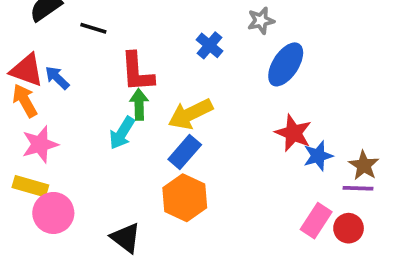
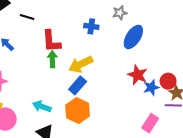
blue cross: (209, 45) -> (91, 26), turned -32
cyan arrow: (122, 133) -> (42, 106), moved, turned 78
red circle: (349, 228) -> (168, 81), moved

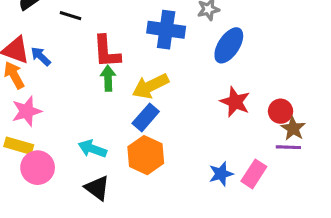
blue cross: (91, 26) -> (166, 30), size x1.6
blue star: (151, 87) -> (221, 174), moved

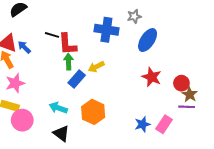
black line: (70, 16) -> (52, 35), moved
yellow arrow: (150, 86) -> (96, 67), size x0.7
blue rectangle: (146, 117) -> (77, 79), moved

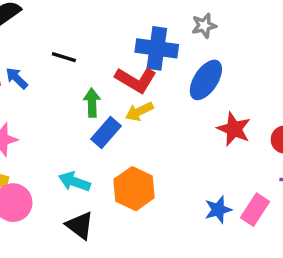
blue ellipse: (148, 40) -> (206, 80), moved
red L-shape: (67, 44) -> (136, 80), moved, turned -55

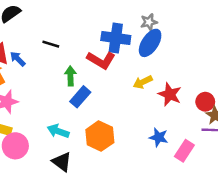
blue ellipse: (206, 80) -> (150, 43), moved
yellow arrow: (139, 111) -> (143, 82), moved
blue star: (218, 210) -> (159, 137), moved, turned 30

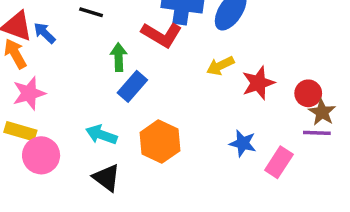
red star: (170, 94) -> (258, 83), turned 30

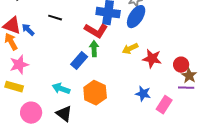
green arrow: (119, 57) -> (94, 49), moved
red star: (258, 83) -> (152, 59), turned 30
pink circle: (41, 155) -> (31, 113), moved

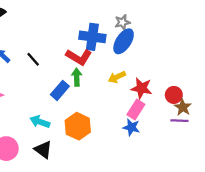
black line: (55, 18) -> (33, 59), moved, turned 32
pink rectangle: (164, 105) -> (136, 109), moved

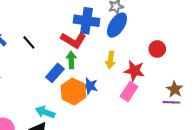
yellow arrow: (117, 77) -> (110, 60), turned -56
red circle: (174, 95) -> (157, 49), moved
cyan arrow: (40, 122) -> (45, 112), moved
orange hexagon: (78, 126) -> (73, 91), moved
blue star: (131, 127) -> (90, 86), moved

